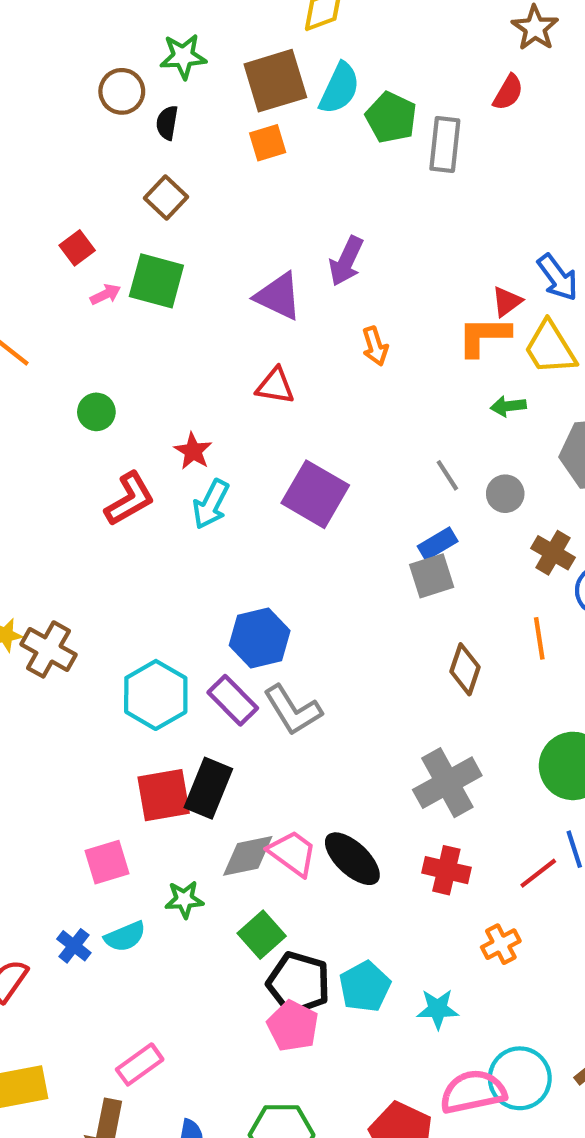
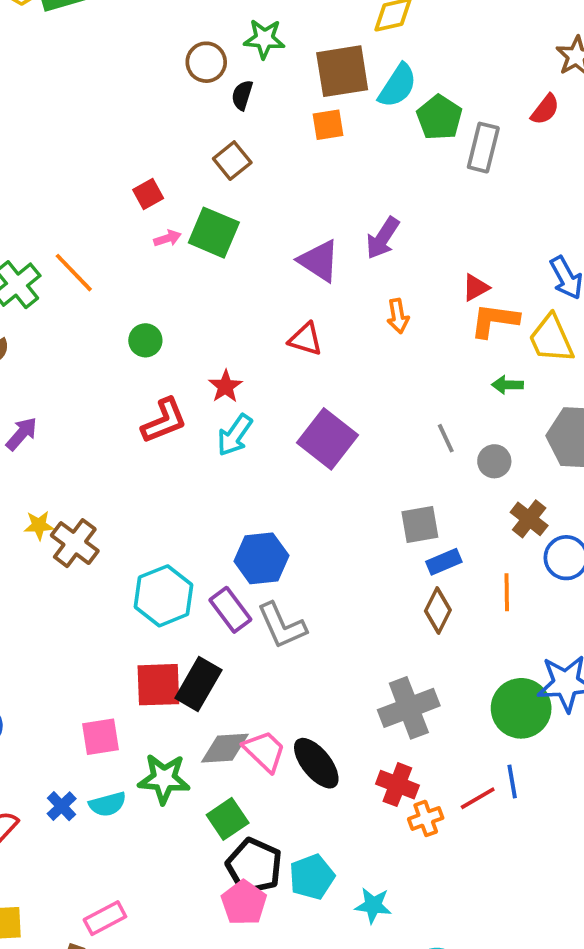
red triangle: (507, 302) -> (476, 288), moved
blue rectangle: (438, 544) -> (444, 562), moved
green star: (184, 899) -> (164, 779), size x1.5
orange cross: (501, 944) -> (426, 818), moved

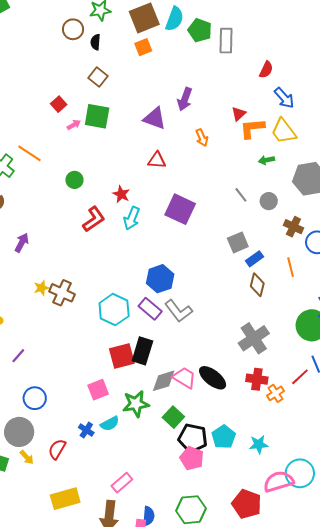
red semicircle: (545, 109) -> (266, 70), moved

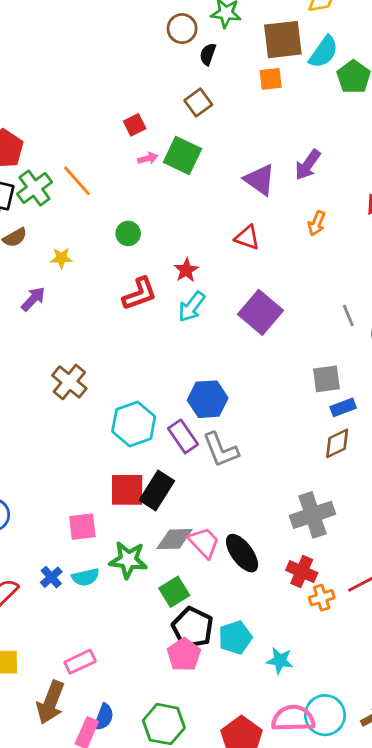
orange arrow: (202, 138) -> (317, 223), turned 30
brown diamond: (257, 285) -> (337, 443), turned 35
yellow star: (41, 288) -> (61, 258), moved

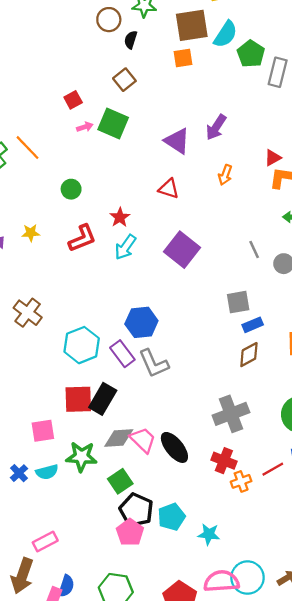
yellow star: (61, 258) -> (31, 233), moved

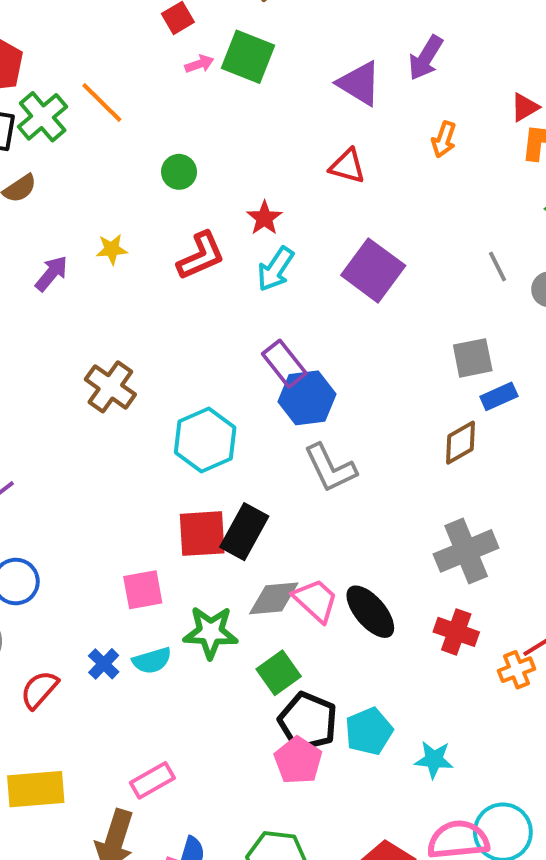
purple rectangle: (122, 354) -> (284, 364), moved
brown diamond: (249, 355) -> (461, 443), moved
orange cross: (241, 481) -> (517, 670), moved

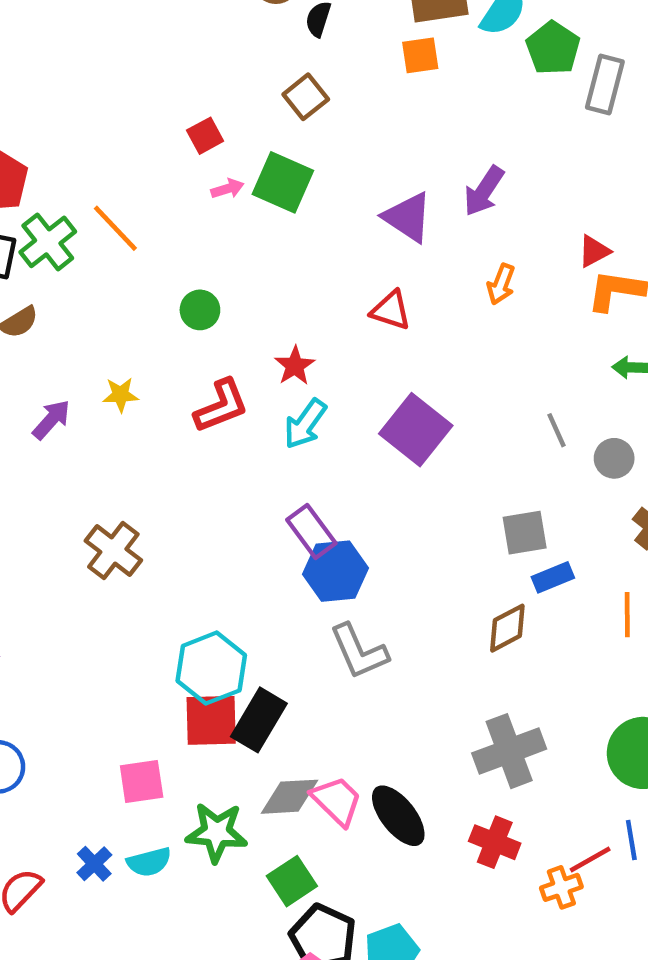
cyan hexagon: (205, 440) -> (211, 668), moved

